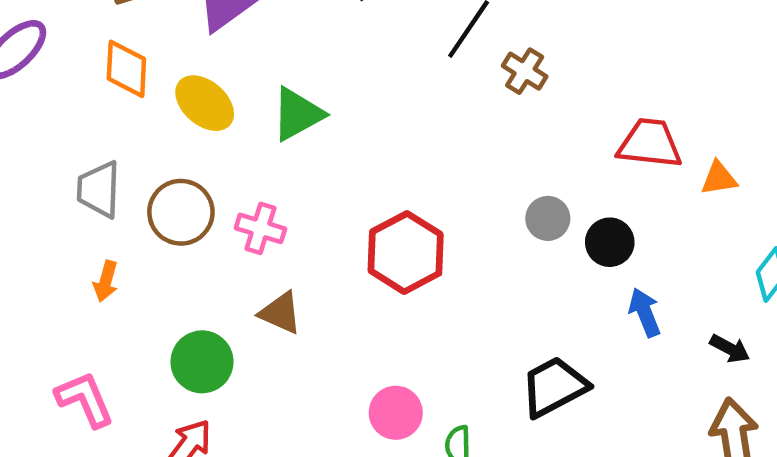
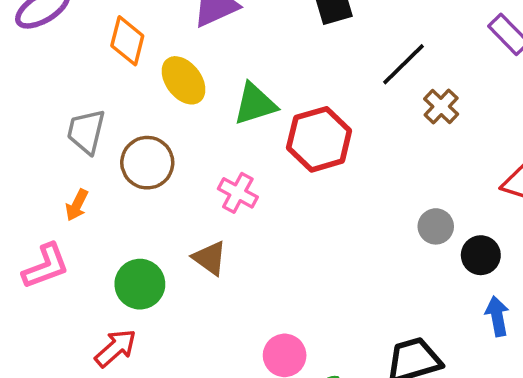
pink cross: (260, 228) -> (238, 193), moved
red hexagon: (406, 253) -> (319, 139), moved
pink L-shape: (85, 399) -> (46, 266), moved, turned 81

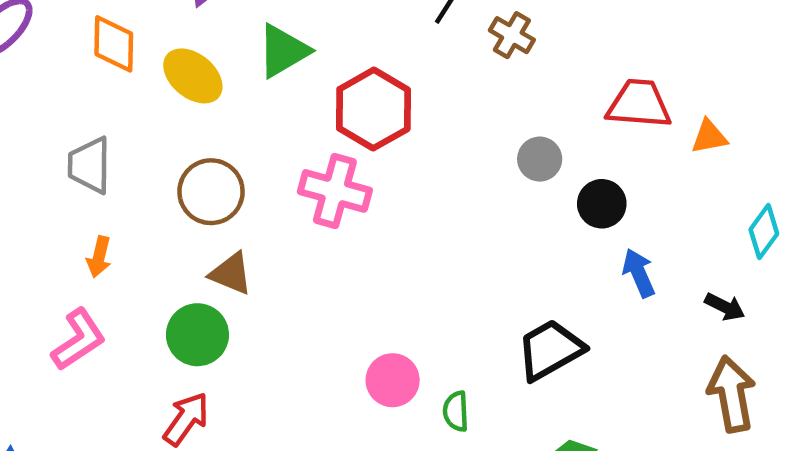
green triangle: (255, 104) -> (283, 51), moved
brown circle: (147, 163) -> (211, 192), moved
pink cross: (238, 193) -> (335, 191), moved, size x1.4
gray circle: (436, 226) -> (540, 159), moved
brown triangle: (210, 258) -> (231, 273), moved

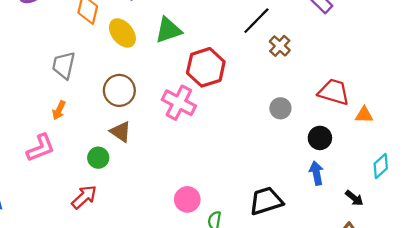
black circle: (602, 204) -> (320, 138), moved
green circle: (197, 335) -> (98, 158), size x0.7

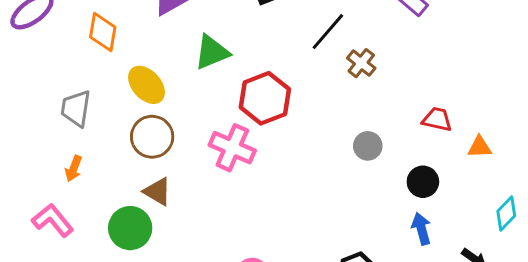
yellow ellipse: (122, 33) -> (146, 85), moved
red trapezoid: (334, 92) -> (437, 119), size x0.7
pink L-shape: (41, 148) -> (53, 220), turned -104
green circle: (98, 158) -> (130, 228), size x1.5

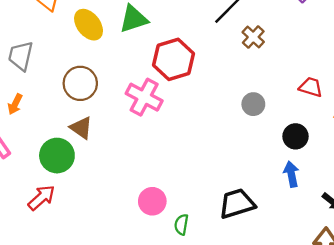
yellow ellipse: (146, 85) -> (89, 25), moved

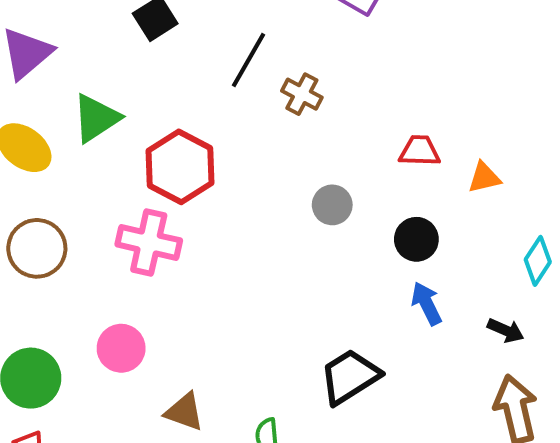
brown triangle: (81, 128) -> (184, 412), moved
pink circle: (152, 201) -> (121, 348), moved

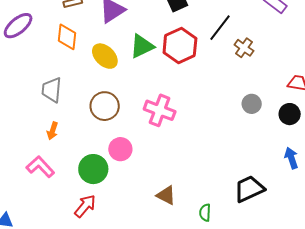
red hexagon: (180, 167) -> (180, 45), moved
black circle: (416, 239) -> (290, 114), moved
pink circle: (121, 348) -> (120, 149), moved

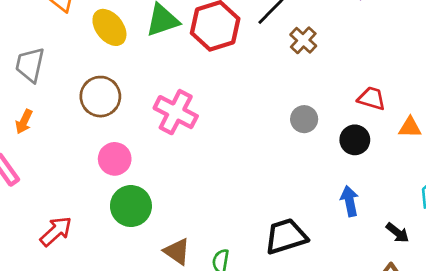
green circle: (93, 169) -> (131, 206), moved
brown triangle: (166, 195) -> (177, 251), moved

